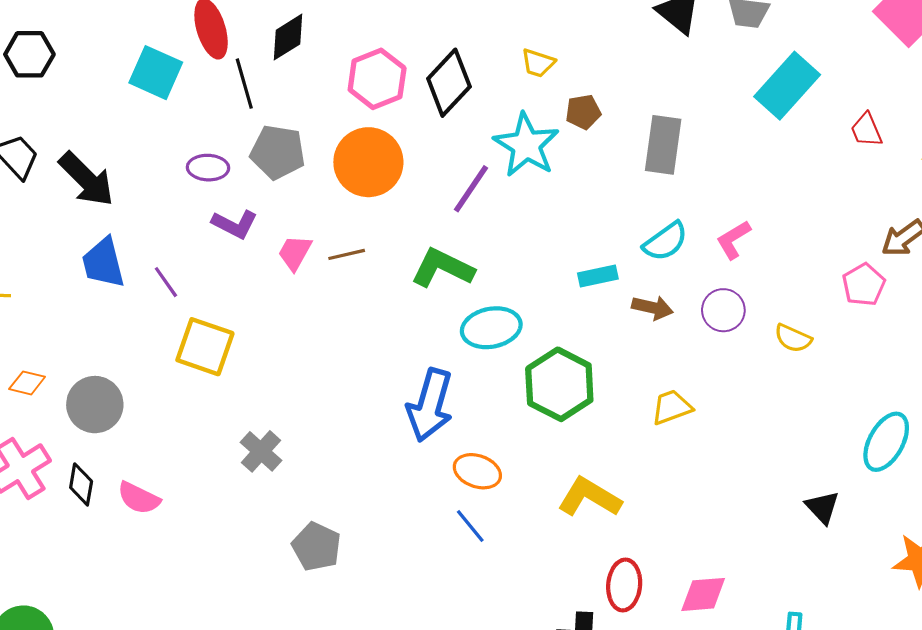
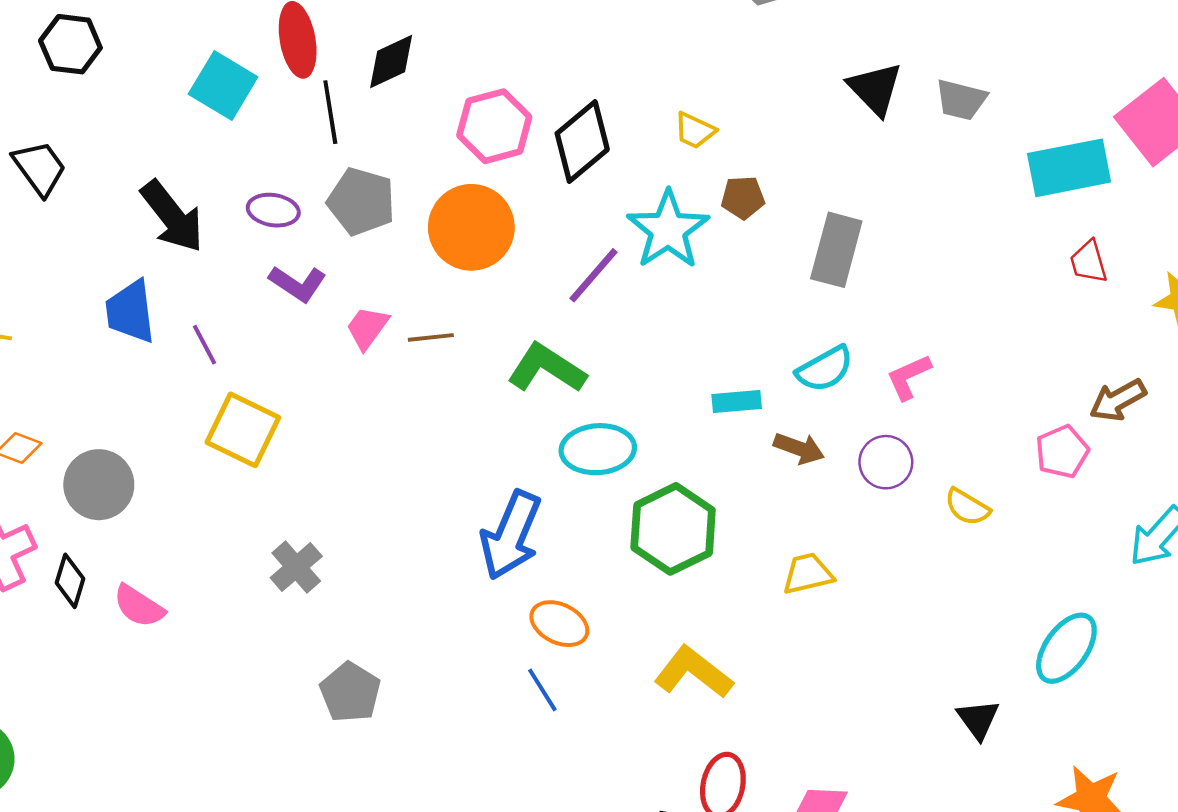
cyan rectangle: (787, 86) -> (1069, 168), moved, turned 30
black arrow: (86, 179) -> (172, 216), moved

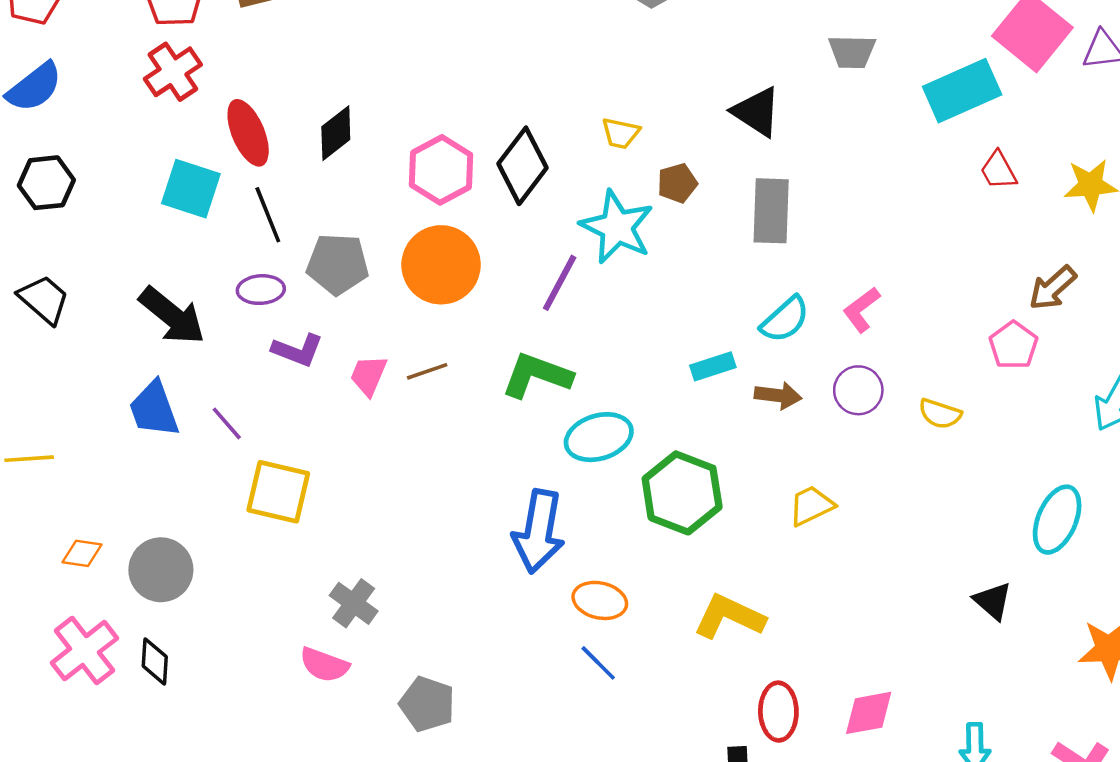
black triangle: (875, 89) -> (756, 112), moved
black line: (330, 112) -> (268, 215), moved
pink semicircle: (139, 606) -> (324, 665), moved

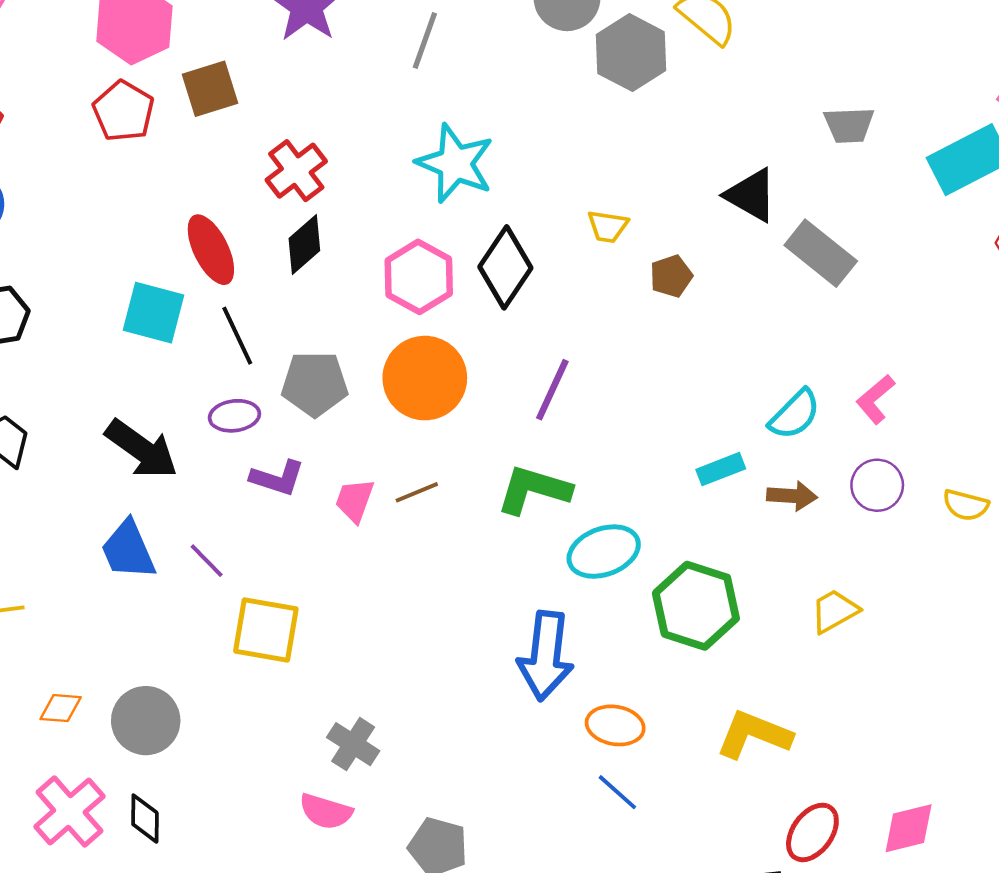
red cross: (173, 72) -> (296, 171), moved
gray rectangle: (771, 211) -> (821, 253), moved, turned -50
cyan star: (617, 227) -> (455, 163), moved
red ellipse: (778, 712) -> (812, 832), turned 40

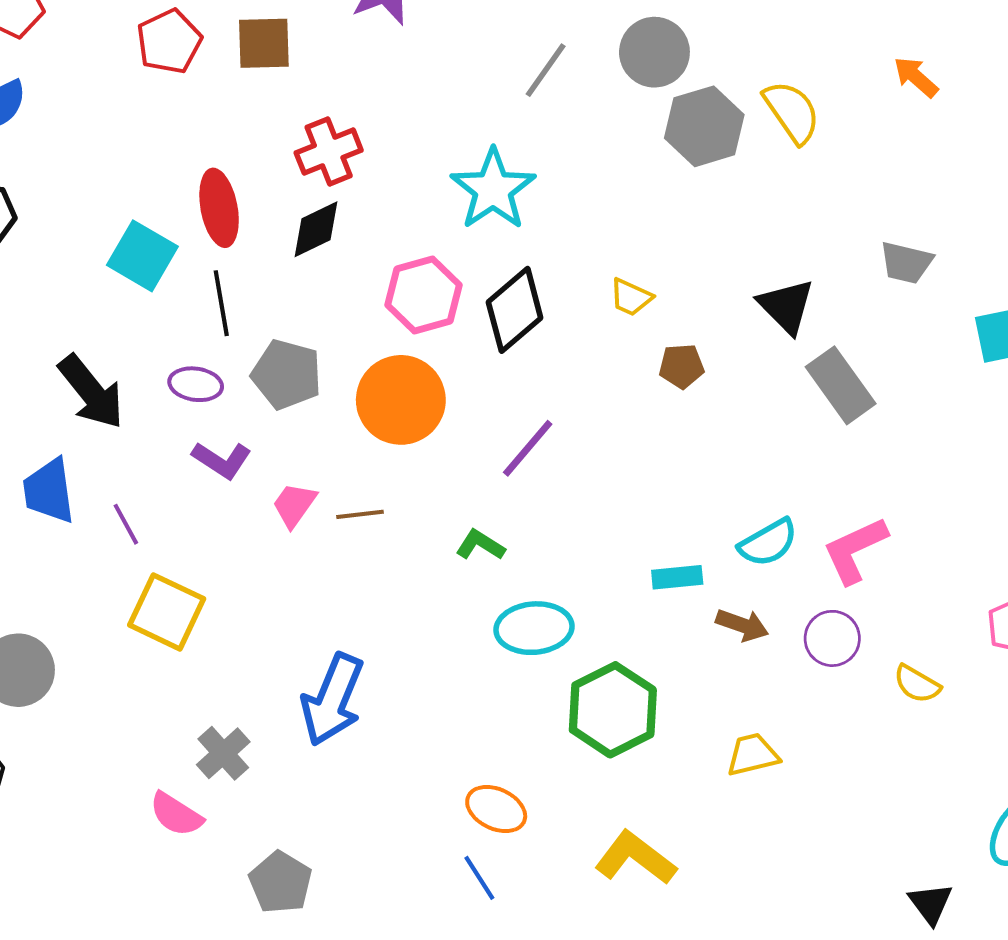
gray line: (425, 41) -> (546, 70), moved
pink L-shape: (875, 399) -> (855, 550), size x1.4
green L-shape: (534, 490) -> (480, 545), size x0.6
blue arrow: (546, 656) -> (332, 700), moved

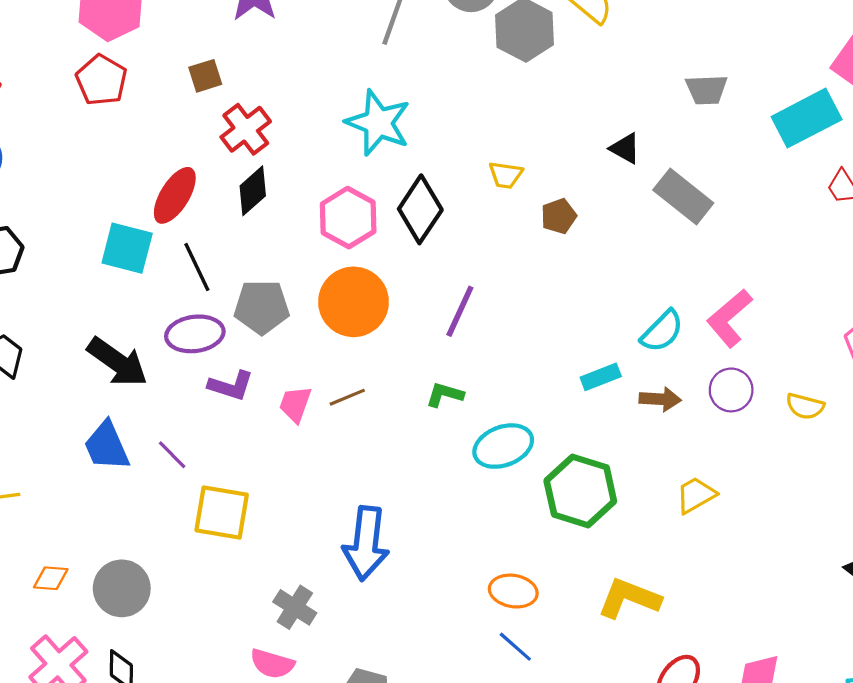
brown square: (264, 43) -> (205, 76), moved, size x0.7
red ellipse: (219, 208) -> (175, 195), turned 58
black triangle: (786, 306) -> (625, 148), size x0.7
purple ellipse: (196, 384) -> (195, 334), size x1.4

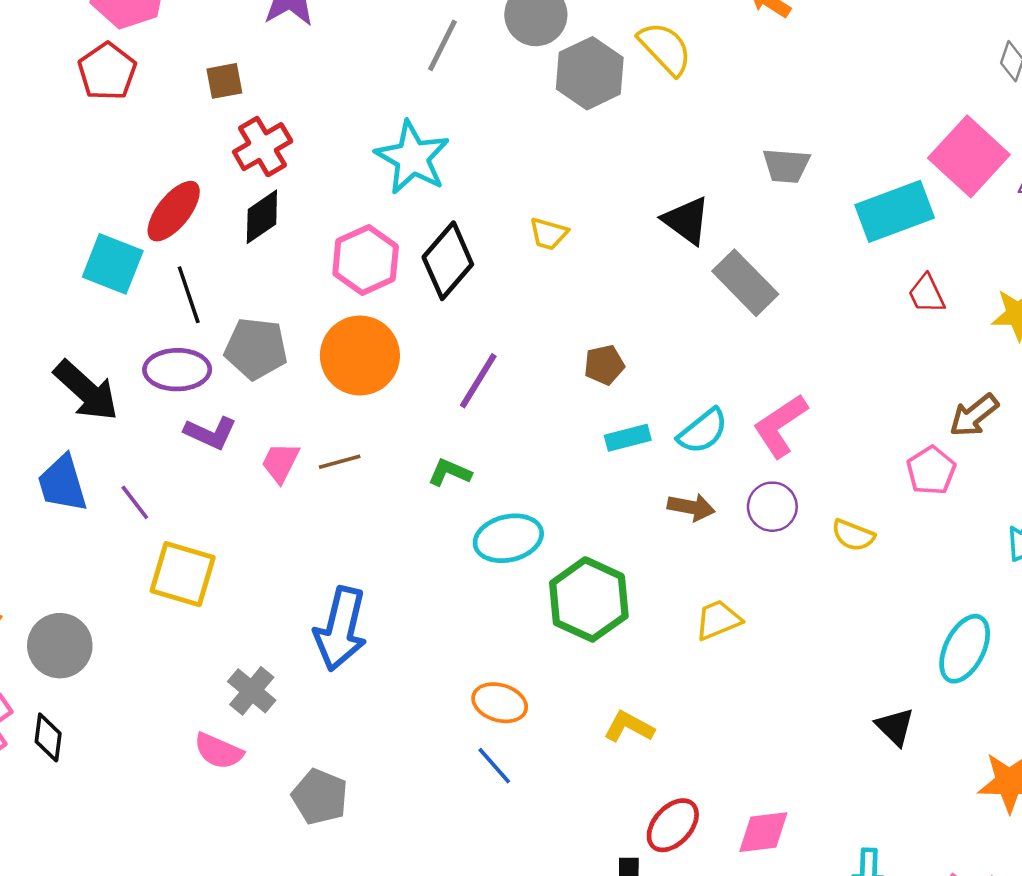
black triangle: (625, 148) -> (687, 220), size x1.4
brown pentagon: (559, 216) -> (604, 365), moved
cyan rectangle: (601, 377) -> (628, 438), moved
yellow L-shape: (629, 598) -> (629, 727), size x0.7

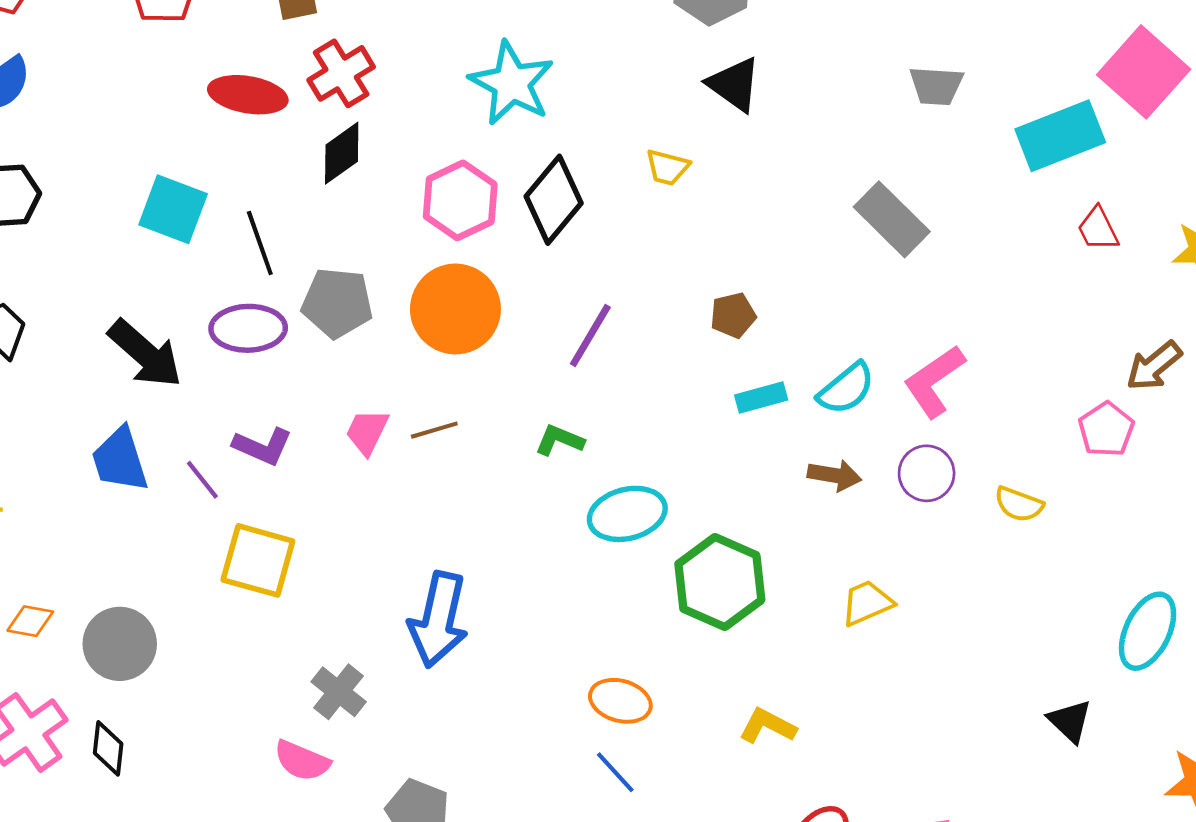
red ellipse: (174, 211) -> (248, 95), moved, turned 62
black triangle: (687, 220) -> (734, 84), moved
purple L-shape: (210, 433) -> (263, 446), moved

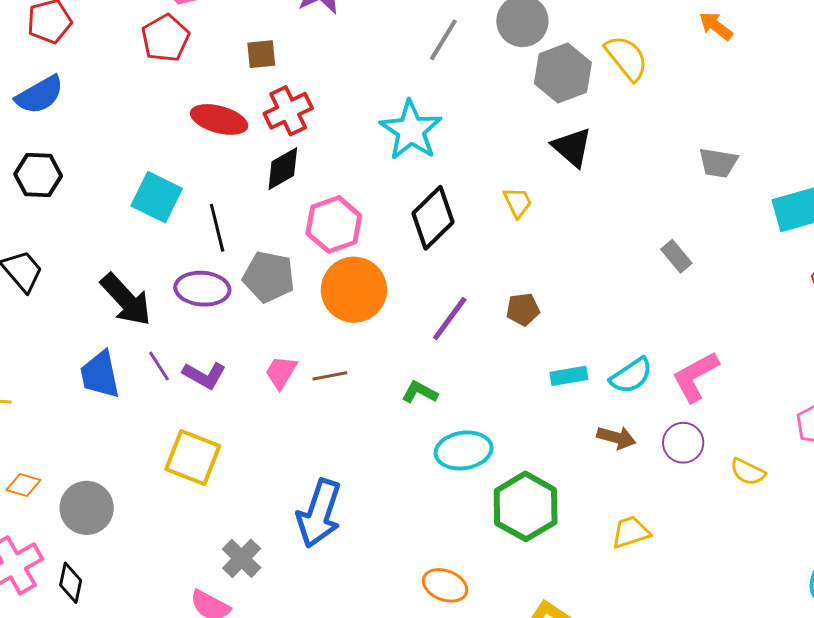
yellow trapezoid: (667, 167) -> (518, 202), turned -136
pink hexagon: (460, 200) -> (334, 225), moved
gray rectangle: (892, 219) -> (676, 256), size x0.6
brown pentagon: (733, 315) -> (523, 309), moved
purple line: (202, 480) -> (159, 366), moved

